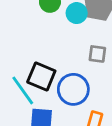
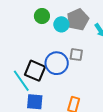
blue circle: (73, 89) -> (57, 63), moved

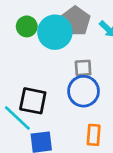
cyan circle: (61, 24) -> (55, 32), size x1.6
blue circle: (57, 63) -> (83, 91), moved

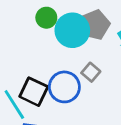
gray square: (83, 68) -> (91, 72), turned 30
blue circle: (83, 91) -> (64, 87), moved

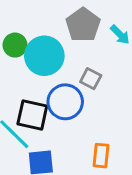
green circle: (46, 18) -> (15, 45), moved
cyan circle: (72, 30) -> (44, 56), moved

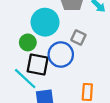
green circle: (15, 45) -> (28, 42), moved

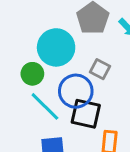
black square: (38, 64) -> (86, 114), moved
cyan line: (25, 79) -> (45, 106), moved

